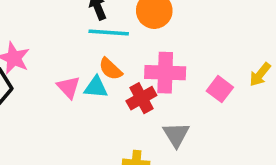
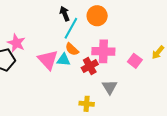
cyan line: (109, 32) -> (71, 28), turned -65
pink triangle: (69, 87) -> (48, 60), size x1.5

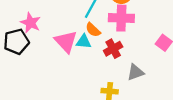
pink cross: (103, 51) -> (121, 18), moved
gray triangle: (110, 87) -> (135, 72), turned 42

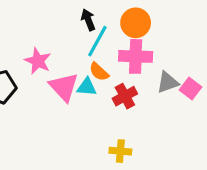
pink star: (31, 23) -> (38, 61), moved
gray triangle: (135, 72) -> (168, 82), moved

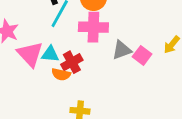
orange semicircle: (99, 72) -> (61, 74), moved, turned -30
red cross: (125, 96) -> (72, 62), moved

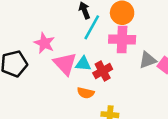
orange semicircle: (61, 74) -> (86, 93), moved

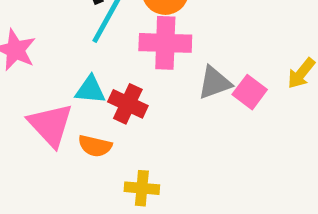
pink triangle: (65, 64) -> (50, 125), moved
red cross: (103, 71) -> (128, 104), turned -36

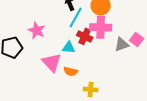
pink square: (250, 92) -> (137, 39), moved
red cross: (128, 104) -> (85, 36), moved

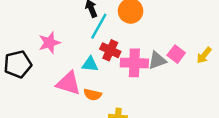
pink cross: (101, 27) -> (134, 63), moved
pink star: (37, 30) -> (49, 43), turned 30
pink triangle: (52, 62) -> (68, 83), turned -30

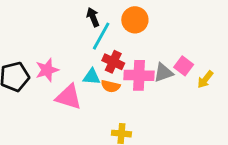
pink star: (49, 43) -> (47, 70), moved
yellow arrow: (204, 55) -> (205, 79), moved
orange semicircle: (93, 95) -> (111, 86), moved

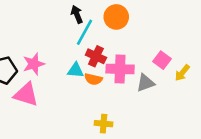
gray triangle: (163, 73) -> (145, 83), moved
pink triangle: (69, 97) -> (26, 94), moved

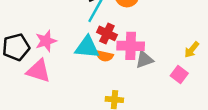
pink square: (162, 60) -> (179, 75), moved
cyan triangle: (76, 70) -> (87, 47), size x1.5
gray triangle: (145, 83) -> (144, 60), moved

